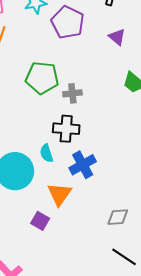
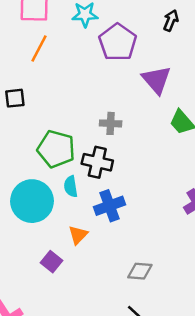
purple triangle: (117, 37) -> (156, 80), moved, size x1.5
green pentagon: (42, 78) -> (56, 149), moved
orange triangle: (59, 194) -> (78, 235), size x0.7

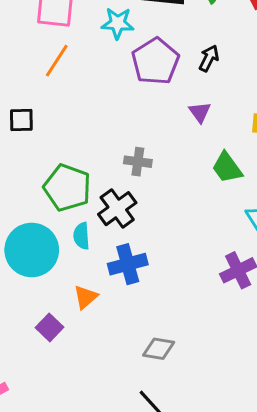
black arrow: (171, 20) -> (209, 58), moved
purple triangle: (156, 80) -> (200, 112), size x0.6
black cross: (97, 162) -> (117, 209), turned 36

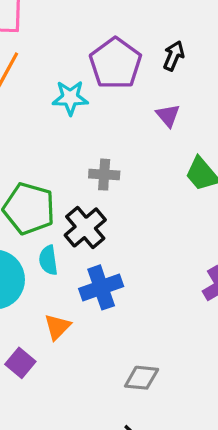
cyan star: (118, 23) -> (70, 98), moved

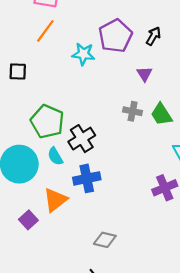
gray cross: (104, 175) -> (133, 111), moved
cyan semicircle: (48, 260) -> (55, 156), turned -30
orange triangle: (57, 327) -> (55, 200), size x1.4

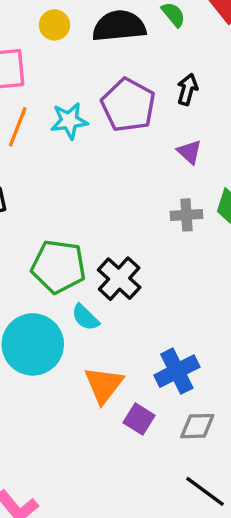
cyan star: (83, 54) -> (69, 121), moved
blue cross: (87, 178) -> (177, 371), moved
purple square: (28, 220) -> (139, 419), moved

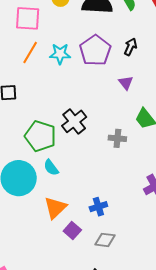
gray cross: (186, 215) -> (117, 138), moved
black cross: (119, 279) -> (74, 121), moved
blue cross: (177, 371) -> (98, 207), size x0.7

